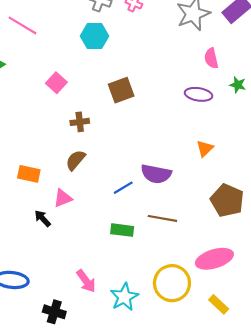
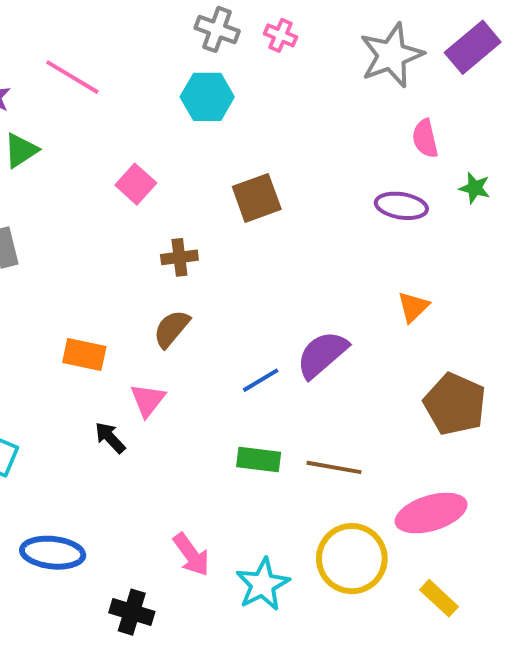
purple semicircle: (156, 174) -> (322, 354), turned 128
pink triangle: (63, 198) -> (148, 400), turned -30
brown line: (162, 218) -> (334, 467), moved

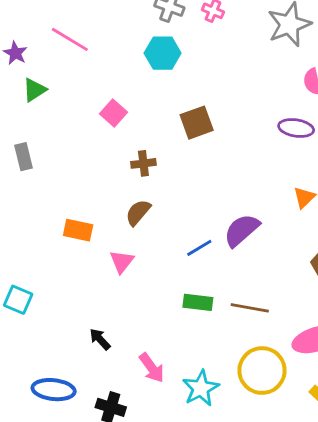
black arrow: (110, 438) -> (100, 339), moved
blue ellipse: (53, 553) -> (54, 390), moved

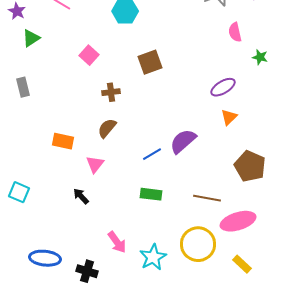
purple ellipse: (296, 128) -> (223, 87), moved, turned -40
brown line: (250, 308) -> (207, 198), moved
black arrow: (100, 339) -> (81, 196), moved

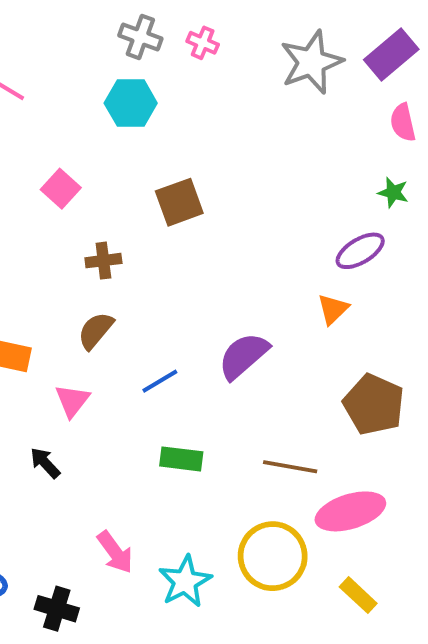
pink semicircle: (235, 32) -> (403, 123), moved
purple ellipse: (223, 87) -> (360, 251), moved
blue line: (152, 154) -> (160, 381), moved

